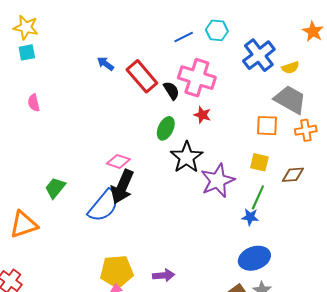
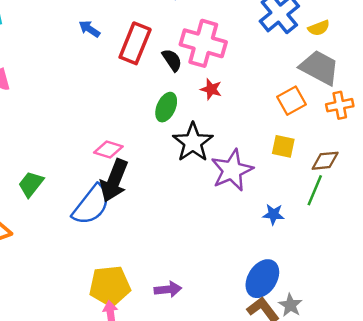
red rectangle: (142, 76) -> (135, 43), turned 64
orange square: (267, 126) -> (291, 101), turned -30
green line: (258, 197) -> (315, 190), moved
blue ellipse: (254, 258) -> (262, 279), moved, turned -36

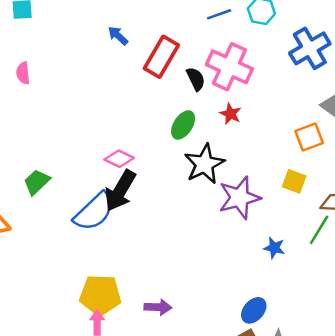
blue ellipse: (262, 279) -> (254, 310), size x0.7

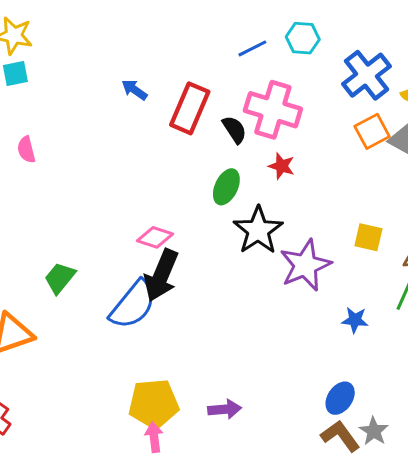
orange square: (309, 137) -> (372, 131), moved

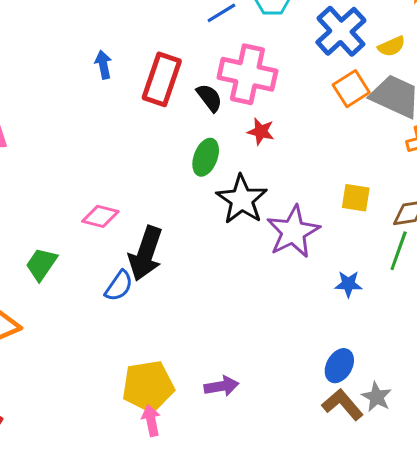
blue arrow: (134, 90) -> (103, 65), turned 48
pink diamond: (155, 237) -> (100, 216), moved
blue semicircle: (133, 305) -> (119, 286), size x0.6

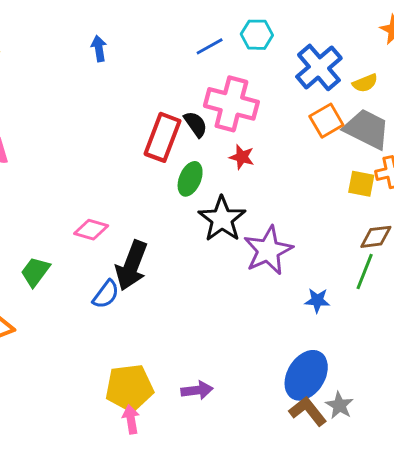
blue arrow: (103, 65) -> (99, 48), moved
red rectangle: (162, 79) -> (163, 137), moved
yellow square: (356, 198) -> (361, 184), moved
blue ellipse: (339, 366) -> (306, 375), size x1.6

